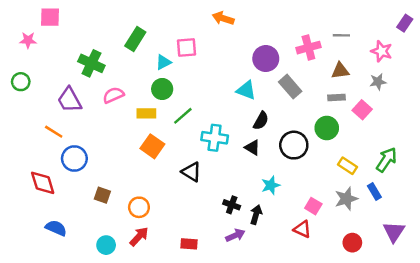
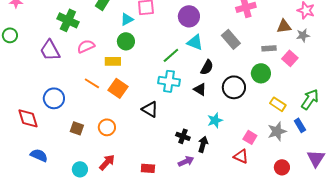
purple circle: (266, 59) -> (189, 16), moved
brown triangle: (340, 71) -> (284, 26), moved
green line: (183, 116) -> (171, 55), moved
orange line: (54, 132) -> (92, 83), moved
orange circle: (139, 207) -> (107, 127), moved

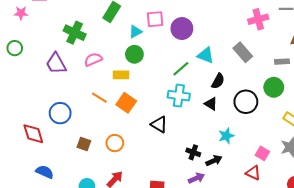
purple circle: (189, 16) -> (182, 28), moved
black arrow: (203, 144) -> (214, 161), turned 49

